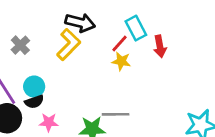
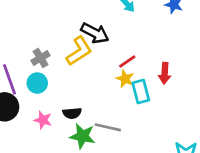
cyan rectangle: (136, 28) -> (141, 91), moved
gray cross: (20, 45) -> (41, 58), moved
black semicircle: (34, 102) -> (72, 113), moved

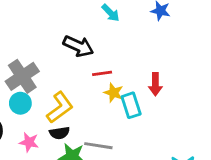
yellow L-shape: (79, 51) -> (60, 107), moved
gray cross: (41, 58) -> (22, 76), size x1.6
red line: (127, 62) -> (102, 73), moved, turned 30

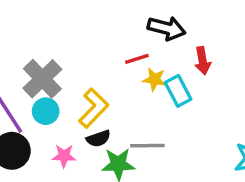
black arrow: (78, 46) -> (167, 28), moved

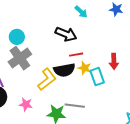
black arrow: (167, 28) -> (66, 34), moved
cyan circle: (46, 111) -> (17, 37), moved
black semicircle: (98, 139) -> (64, 70), moved, size x1.5

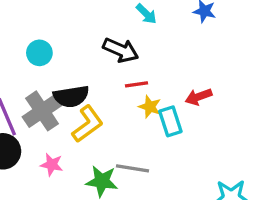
gray cross: (20, 58) -> (42, 111), moved
red arrow: (114, 61) -> (199, 97), turned 70
black semicircle: (64, 70) -> (71, 96), moved

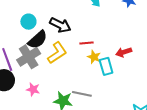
black arrow: (121, 50) -> (60, 25), moved
black semicircle: (71, 96) -> (38, 40), moved, turned -35
yellow L-shape: (88, 124) -> (57, 53), moved

